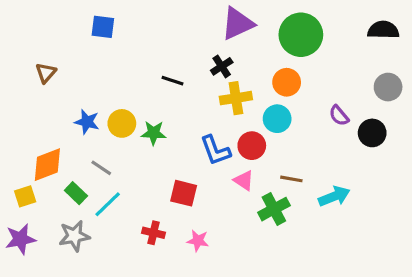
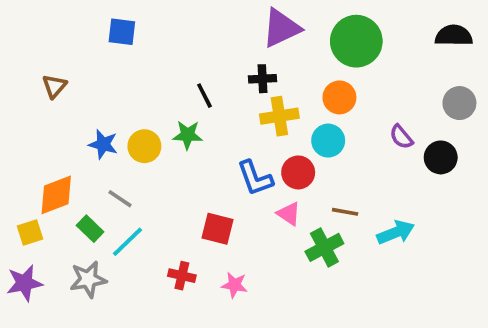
black cross: (222, 66) -> (263, 79), turned 30
black line: (173, 81) -> (204, 96), turned 45
green star: (154, 133) -> (188, 135), moved

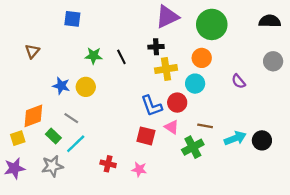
green star: (188, 135) -> (94, 56), moved
black circle: (441, 157) -> (262, 140), moved
red square: (218, 229) -> (146, 136), moved

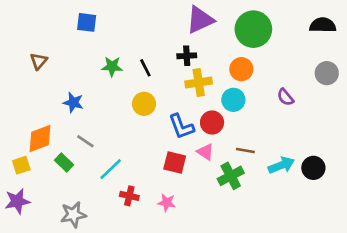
yellow circle: (86, 87) -> (144, 104), moved
cyan line: (76, 144) -> (111, 169), moved
gray star: (52, 166) -> (73, 215), moved

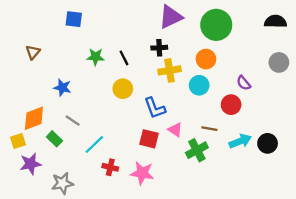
red circle: (212, 123) -> (231, 105), moved
purple star: (17, 201) -> (30, 164), moved
pink star: (167, 203) -> (142, 173), size x1.5

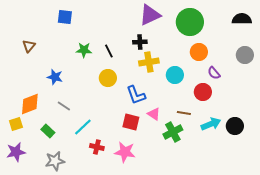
orange circle: (206, 59) -> (199, 52), moved
green rectangle: (54, 139) -> (48, 131), moved
purple star: (30, 164) -> (16, 152), moved

